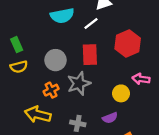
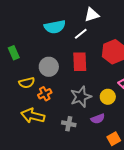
yellow semicircle: (19, 67) -> (27, 83), moved
gray star: (79, 83) -> (81, 97), moved

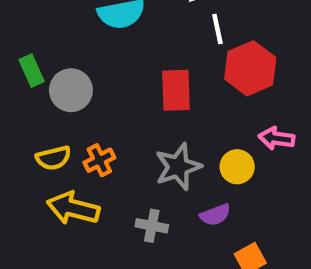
white line: (81, 34) -> (217, 29), moved, turned -64
gray circle: (49, 67) -> (71, 90), moved
yellow semicircle: (27, 83) -> (53, 158), moved

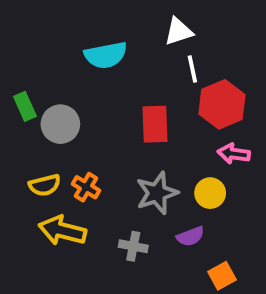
pink arrow: (276, 138) -> (234, 154), moved
orange cross: (99, 160) -> (86, 187), turned -32

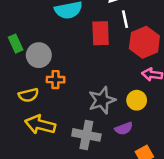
red rectangle: (155, 124) -> (101, 33), moved
orange cross: (86, 187) -> (56, 80), moved, turned -30
gray cross: (133, 246) -> (86, 135), size x1.5

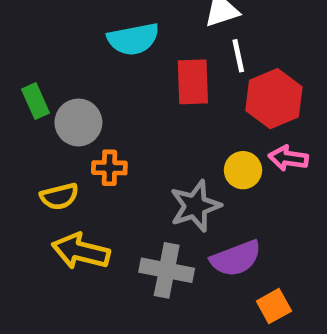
yellow circle: (137, 100) -> (243, 170), moved
purple semicircle: (124, 129) -> (236, 258), size x1.5

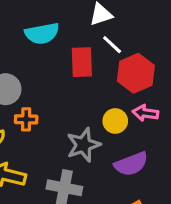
white line: (238, 56) -> (112, 45), turned -35
purple semicircle: (236, 258) -> (131, 164), moved

